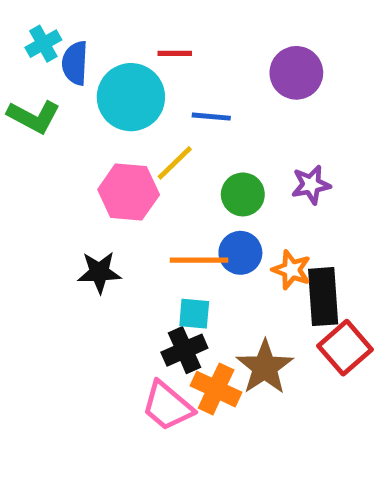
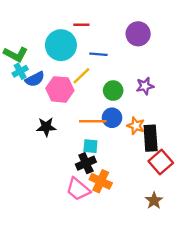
cyan cross: (43, 44) -> (20, 71), moved
blue semicircle: (75, 63) -> (35, 79), moved, turned -120
brown star: (265, 367) -> (154, 201), moved, size x0.7

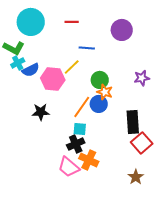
cyan circle: (61, 45) -> (31, 22), moved
purple star: (145, 86) -> (142, 78), moved
orange line: (93, 121) -> (82, 107), turned -55
orange star: (136, 126) -> (105, 92), moved

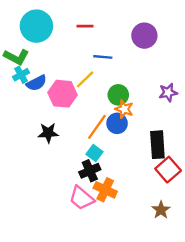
cyan square: (80, 129) -> (95, 153), turned 32

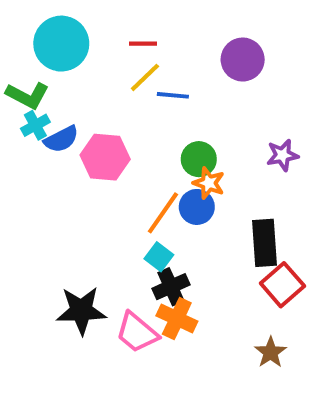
yellow line: (85, 79) -> (145, 77), moved
black star: (48, 133) -> (81, 311), moved, size x1.4
black cross: (90, 171) -> (171, 287), moved

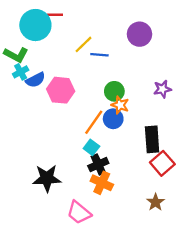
red line: (143, 44) -> (55, 15), moved
pink trapezoid: (137, 332) -> (79, 213), moved

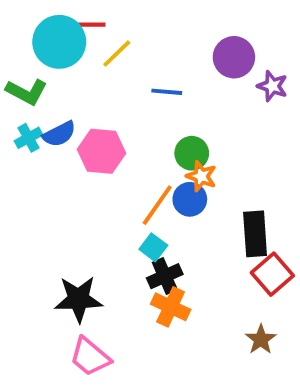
yellow line: (83, 44) -> (117, 53), moved
cyan cross: (21, 72) -> (29, 138), moved
purple star: (162, 89) -> (272, 86), moved, turned 30
pink trapezoid: (79, 213) -> (90, 357), moved

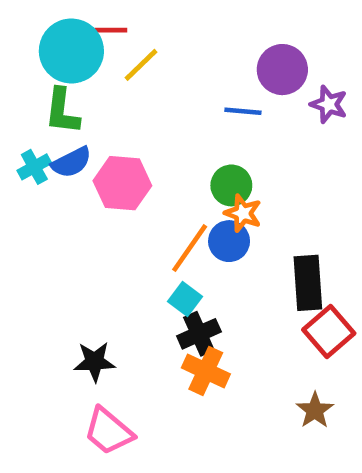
green L-shape: (27, 92) -> (62, 111), moved, turned 69
blue line: (167, 92) -> (243, 111), moved
black star: (78, 299) -> (95, 362), size x0.7

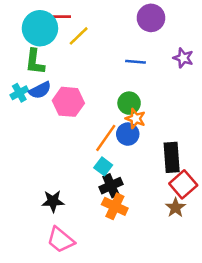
purple circle: (282, 70) -> (151, 18), moved
brown star: (315, 410) -> (175, 208), moved

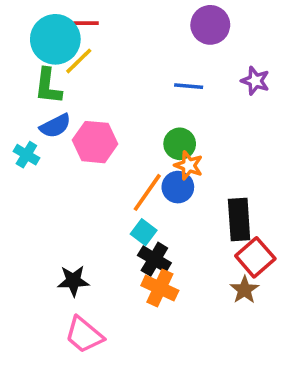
yellow line: (79, 36) -> (79, 61), moved
cyan cross: (19, 93) -> (26, 155), moved, turned -30
black cross: (111, 186) -> (154, 259), turned -35

